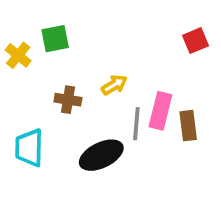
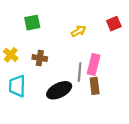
yellow cross: (18, 55) -> (11, 55), moved
yellow arrow: (114, 85) -> (78, 31), moved
brown rectangle: (188, 126) -> (95, 86), moved

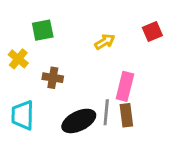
yellow cross: (11, 55) -> (18, 59), moved
gray line: (80, 72) -> (106, 112), moved

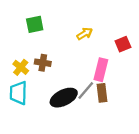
red square: (152, 32) -> (123, 44), moved
yellow cross: (18, 59) -> (21, 67), moved
gray line: (106, 112) -> (86, 91), turned 36

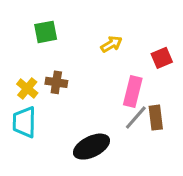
gray line: (86, 91) -> (136, 118), moved
brown rectangle: (102, 93) -> (156, 118), moved
black ellipse: (64, 98) -> (92, 147), moved

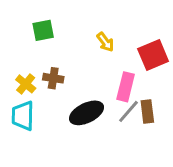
yellow arrow: (111, 44) -> (105, 42), turned 84
red square: (162, 58) -> (153, 55), size x1.5
black ellipse: (92, 147) -> (86, 113), moved

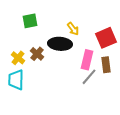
brown cross: (53, 78) -> (37, 54), turned 32
brown rectangle: (147, 111) -> (106, 65), moved
black ellipse: (86, 113) -> (60, 44), moved, turned 30

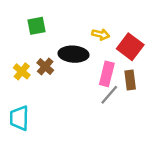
yellow arrow: (73, 29) -> (101, 34), moved, turned -40
red square: (106, 38) -> (130, 47), turned -30
cyan trapezoid: (16, 80) -> (19, 118), moved

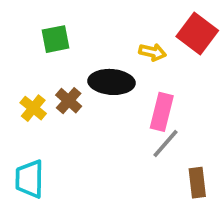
red square: (130, 47) -> (197, 34), moved
brown rectangle: (130, 80) -> (197, 183), moved

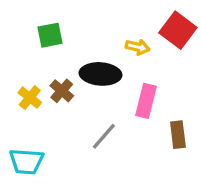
gray line: (166, 143) -> (104, 136), moved
cyan trapezoid: (29, 179) -> (26, 162), turned -87
brown rectangle: (197, 183) -> (178, 135), moved

